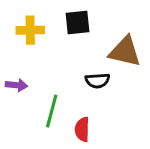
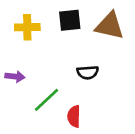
brown triangle: (125, 52) -> (110, 26), moved
green line: (52, 111) -> (47, 100), turned 32

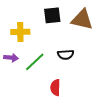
yellow cross: (27, 27) -> (20, 32), moved
green line: (47, 100) -> (35, 62), moved

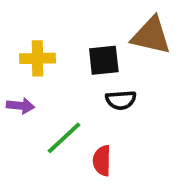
black square: (52, 15) -> (104, 60), moved
green line: (35, 62) -> (64, 138), moved

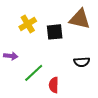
yellow cross: (38, 58) -> (28, 24), moved, turned -30
black semicircle: (121, 100) -> (82, 62), moved

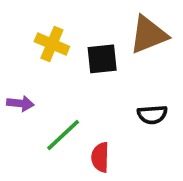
brown triangle: (80, 19) -> (149, 35), turned -35
yellow cross: (28, 24) -> (52, 44), turned -36

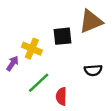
yellow cross: (52, 44) -> (32, 49), moved
purple arrow: (20, 103) -> (12, 63), turned -63

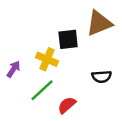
yellow cross: (32, 49) -> (47, 59), moved
red semicircle: (61, 96) -> (67, 105), turned 48

